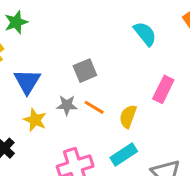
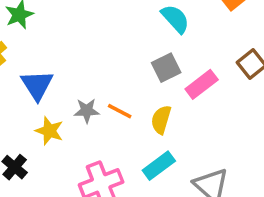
gray square: (85, 71) -> (166, 68), moved
pink rectangle: (163, 89) -> (202, 84), turned 30

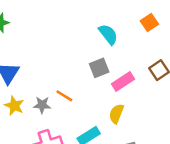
gray star: (87, 111) -> (42, 105), moved
yellow semicircle: (161, 120) -> (116, 114), moved

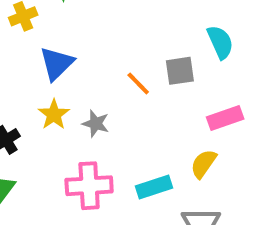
gray square: (99, 68) -> (180, 71), moved
orange line: (64, 96) -> (138, 83), moved

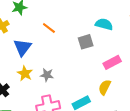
cyan semicircle: (220, 42) -> (104, 24), turned -42
orange line: (138, 83) -> (49, 28), moved

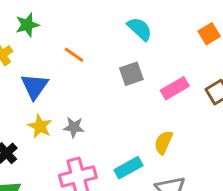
cyan semicircle: (104, 24) -> (140, 29), moved, turned 30
pink rectangle: (112, 62) -> (175, 88), moved

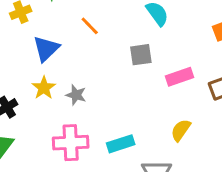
yellow semicircle: (163, 142) -> (181, 130), moved

